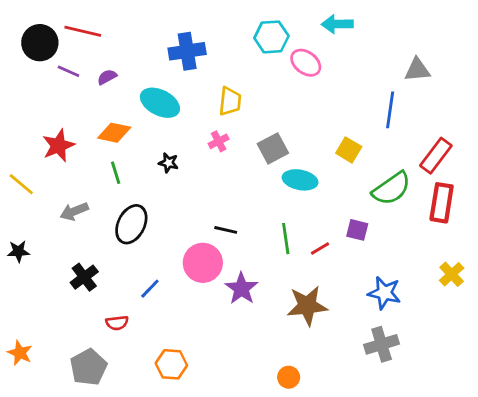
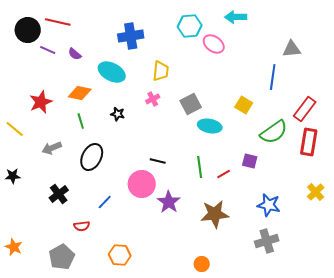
purple semicircle: (107, 77) -> (75, 54), turned -112

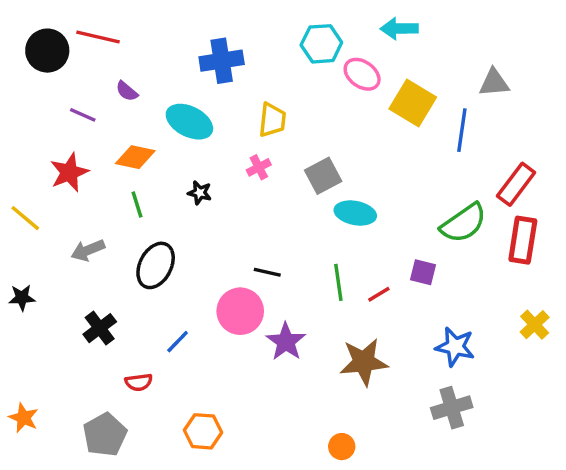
purple line: (48, 50) -> (83, 115), moved
yellow square: (244, 105) -> (413, 103), moved, size x1.5

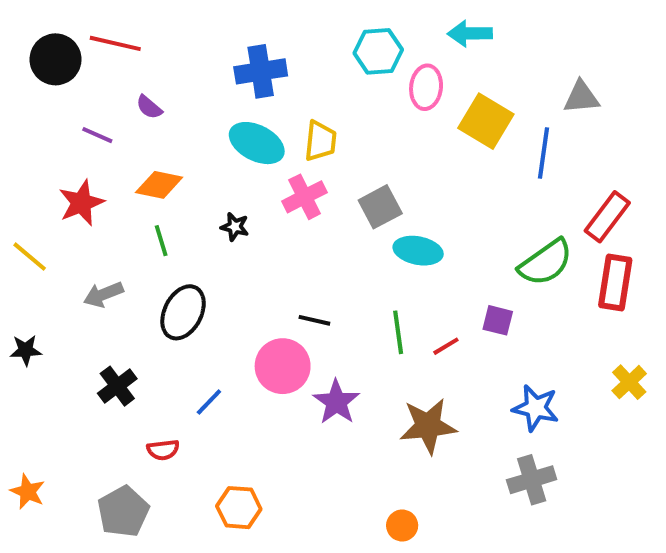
pink ellipse: (362, 74) -> (426, 87), turned 60
cyan ellipse: (189, 122) -> (257, 143), moved
pink cross: (259, 167) -> (305, 197), size x1.5

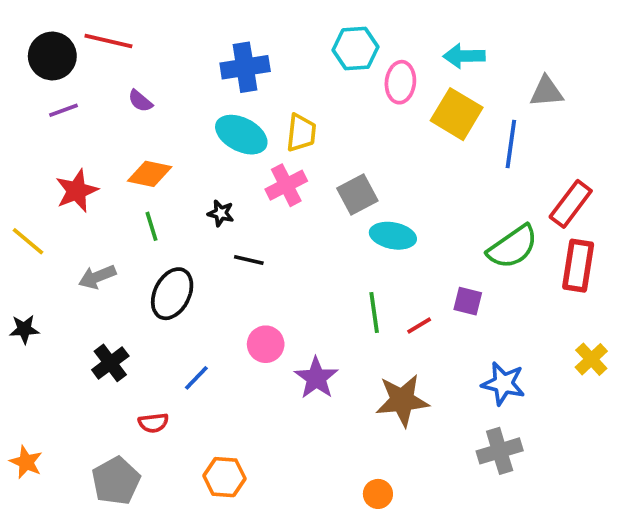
cyan arrow: (470, 33) -> (464, 56), moved
purple line: (97, 135) -> (64, 110), moved, turned -44
black line: (314, 320) -> (249, 260), moved
pink circle: (283, 366) -> (266, 344), size x0.7

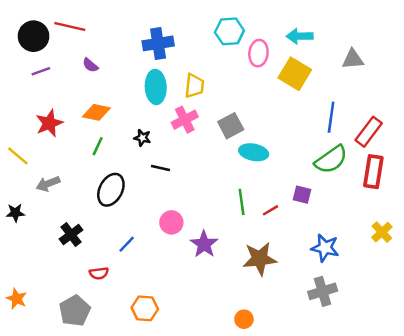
cyan ellipse: (241, 135) -> (156, 87), turned 60
blue line: (511, 144) -> (331, 117), moved
green line: (151, 226) -> (98, 146), turned 42
gray arrow: (97, 277) -> (48, 184), moved

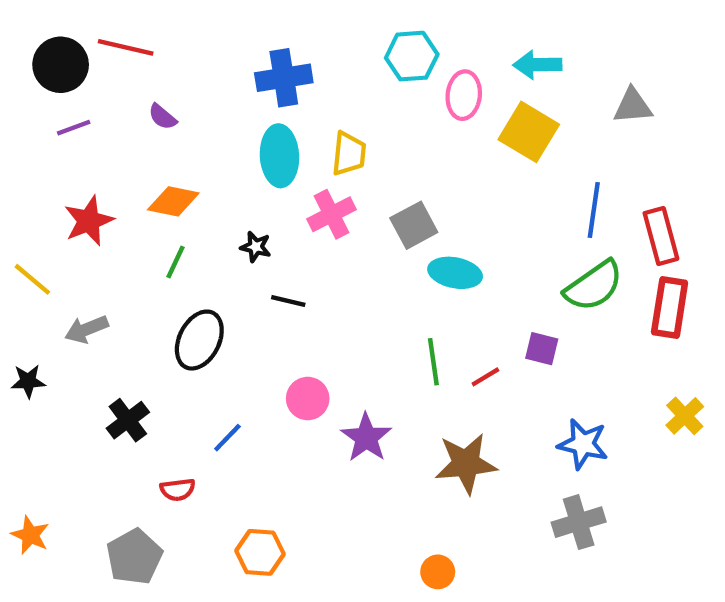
red rectangle: (369, 132) -> (661, 236), turned -52

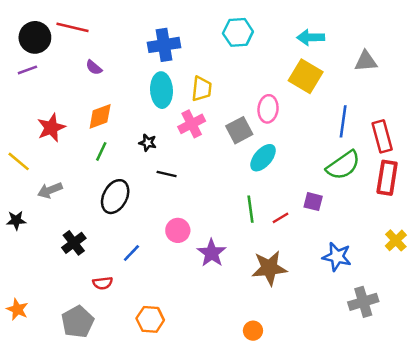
pink ellipse: (464, 95) -> (268, 109), moved
purple line: (74, 128) -> (27, 70), moved
orange diamond: (173, 201) -> (100, 116), turned -32
cyan ellipse: (455, 273) -> (263, 158), turned -60
gray cross: (579, 522) -> (363, 302), moved

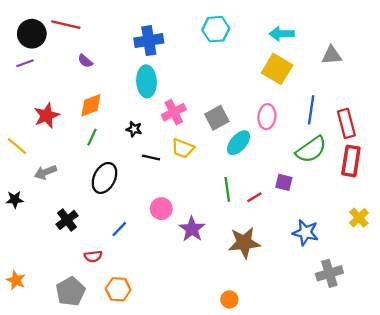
yellow trapezoid: (202, 89) -> (183, 148), moved, turned 105
pink ellipse: (268, 109) -> (267, 117), moved
orange hexagon: (150, 319) -> (118, 289), moved

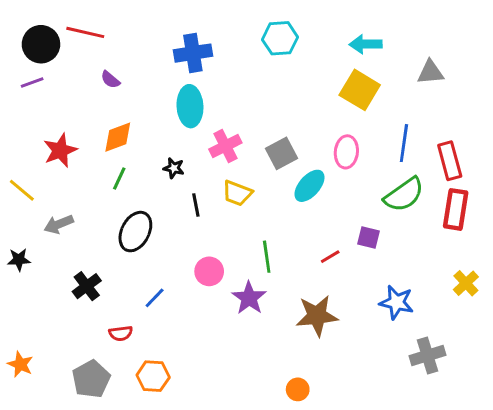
black line: (151, 158) -> (196, 205), turned 66
green line: (227, 189) -> (267, 257), moved

